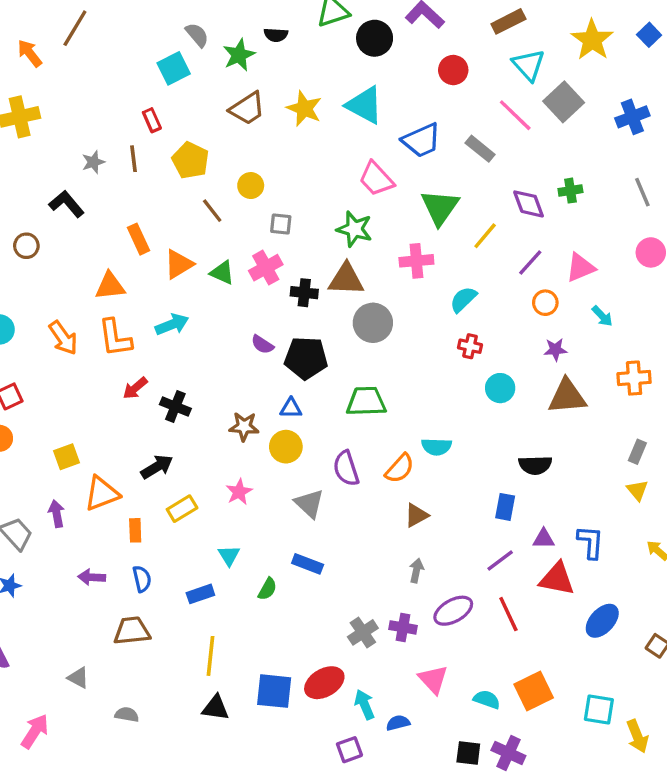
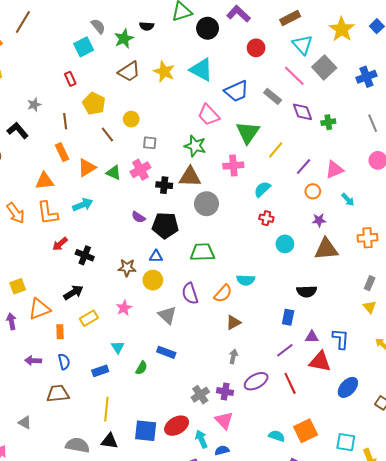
brown line: (134, 159) -> (65, 121), moved
purple diamond: (529, 204) -> (302, 112), moved
pink triangle: (433, 679) -> (224, 420), moved
gray semicircle: (127, 714) -> (77, 445), moved, size x1.6

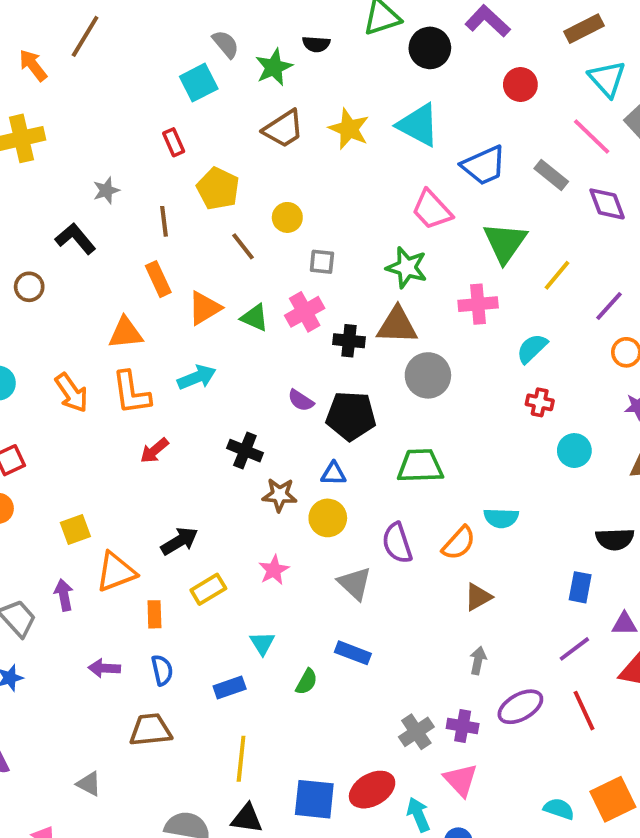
black cross: (85, 255) -> (245, 451), moved

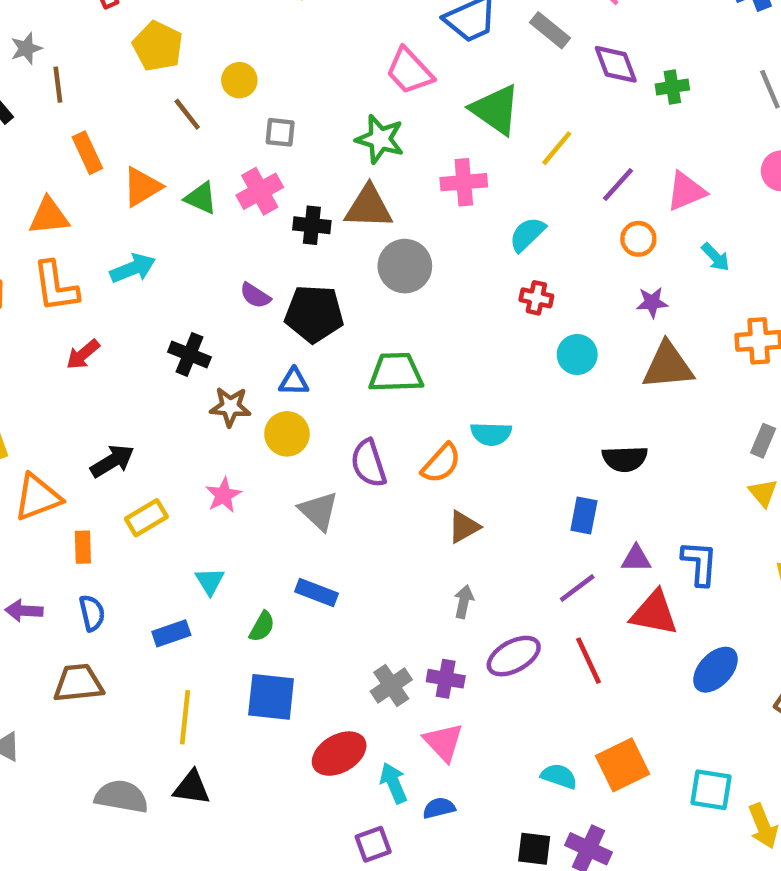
brown line: (164, 221) -> (58, 85), moved
green triangle: (505, 242) -> (496, 110), turned -30
blue square: (314, 799) -> (271, 697), moved

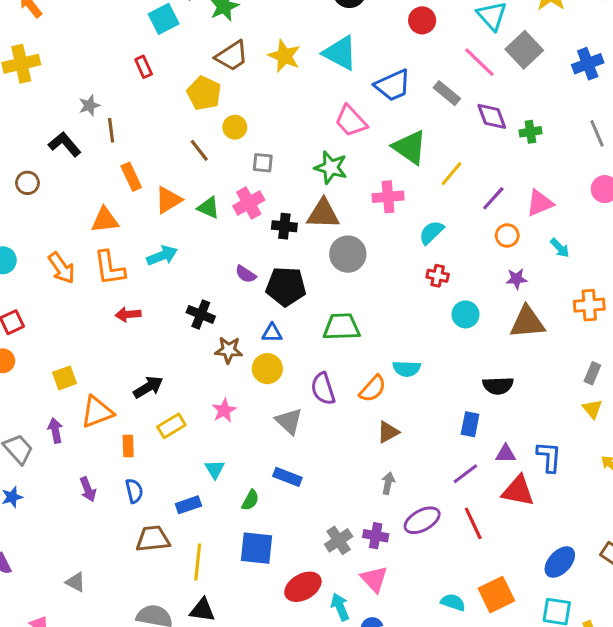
yellow pentagon: (158, 46) -> (204, 93), moved
red arrow: (83, 354) -> (128, 314), turned 35
purple arrow: (24, 611) -> (88, 489), turned -115
blue ellipse: (715, 670) -> (560, 562), moved
brown trapezoid: (78, 683) -> (153, 539), moved

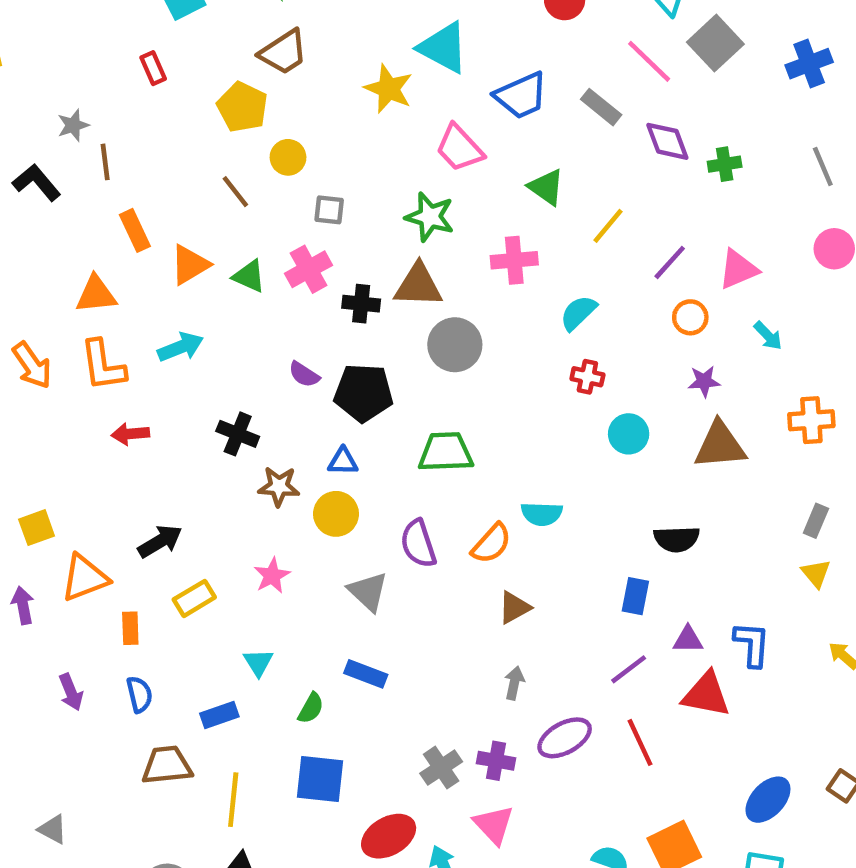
yellow star: (284, 56) -> (389, 89), moved
green triangle: (410, 147) -> (546, 187), size x0.7

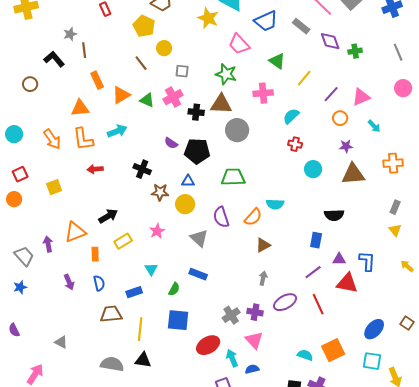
yellow square: (37, 528) -> (54, 187), moved

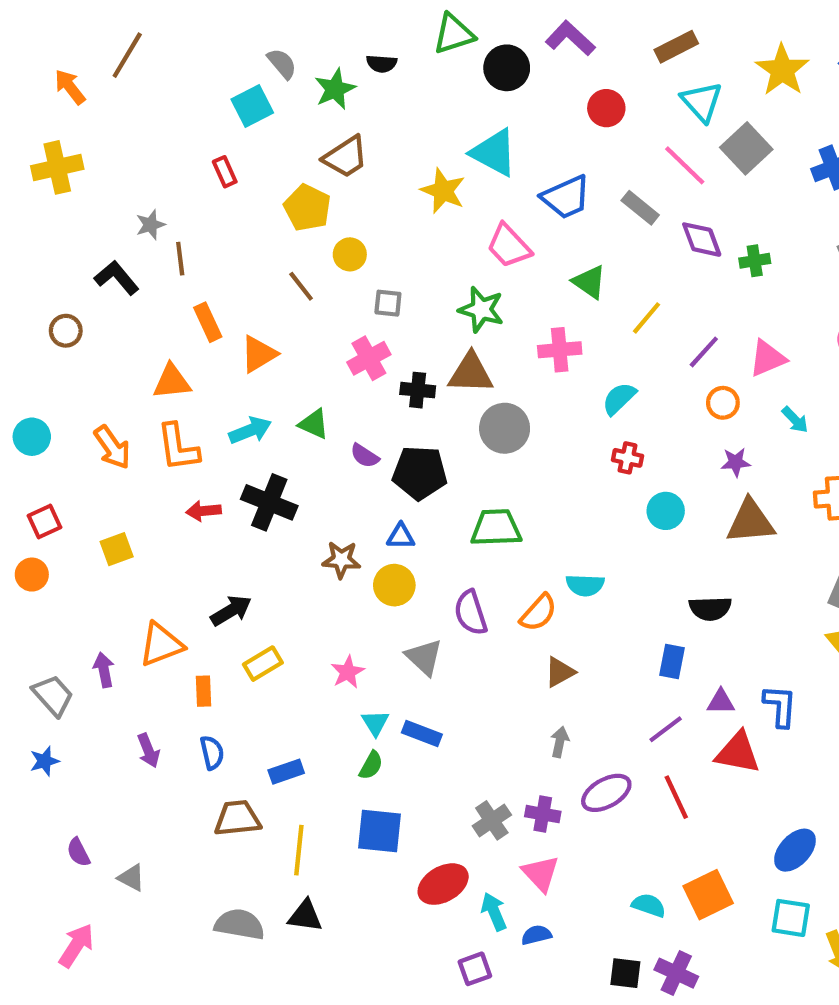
green triangle: (147, 100) -> (314, 424), moved
black cross: (142, 169) -> (269, 502), moved, size x1.4
pink star: (157, 231) -> (348, 672), moved
cyan triangle: (151, 269) -> (375, 723), moved
purple semicircle: (14, 330) -> (78, 852), moved

